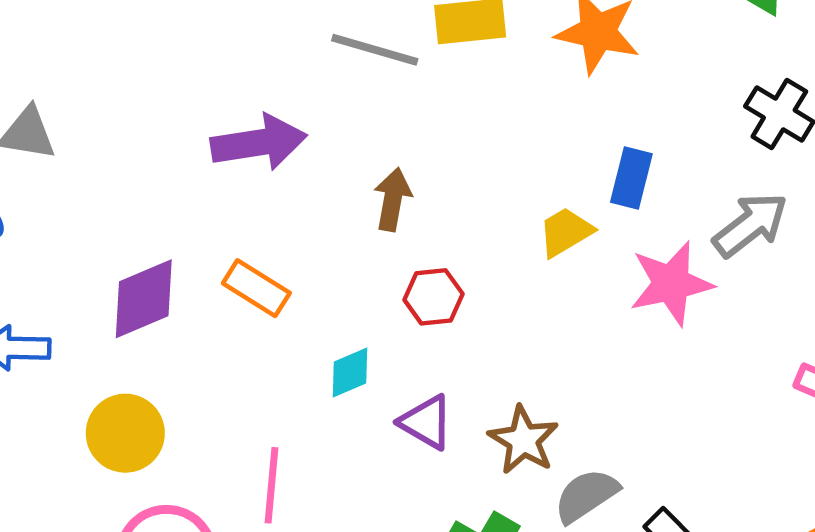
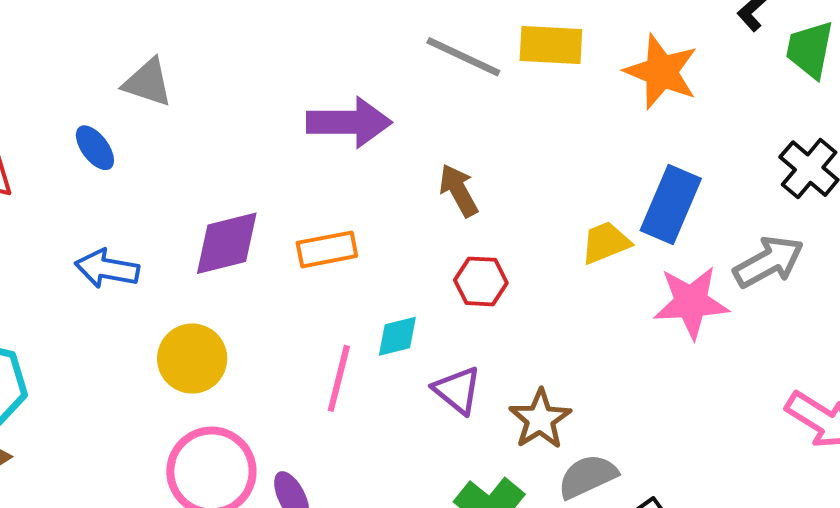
blue rectangle: (631, 178) -> (671, 204), size x1.4
brown arrow: (393, 199) -> (459, 190), turned -48
orange rectangle: (256, 288) -> (327, 249), turned -52
pink line: (271, 485) -> (339, 378), moved

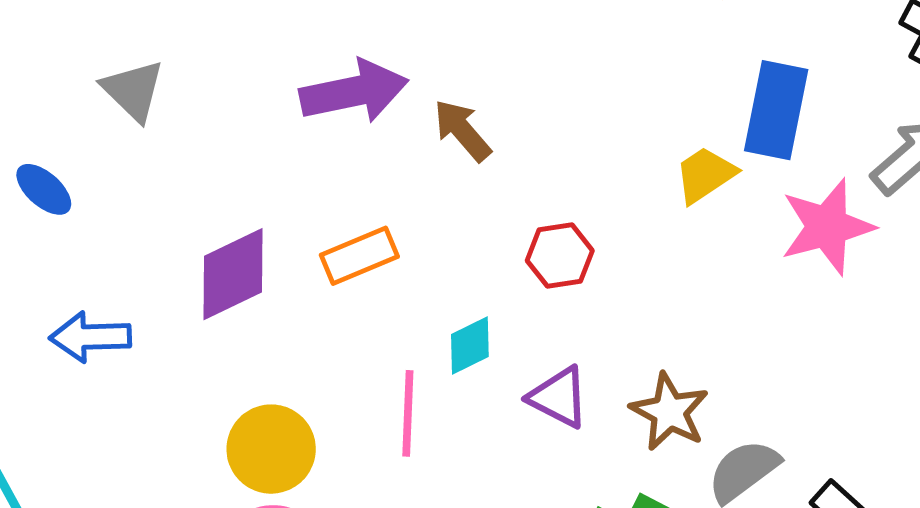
gray triangle: (148, 83) -> (133, 90), moved, turned 38
brown arrow: (459, 190) -> (462, 130), moved
yellow circle: (192, 359) -> (271, 449), moved

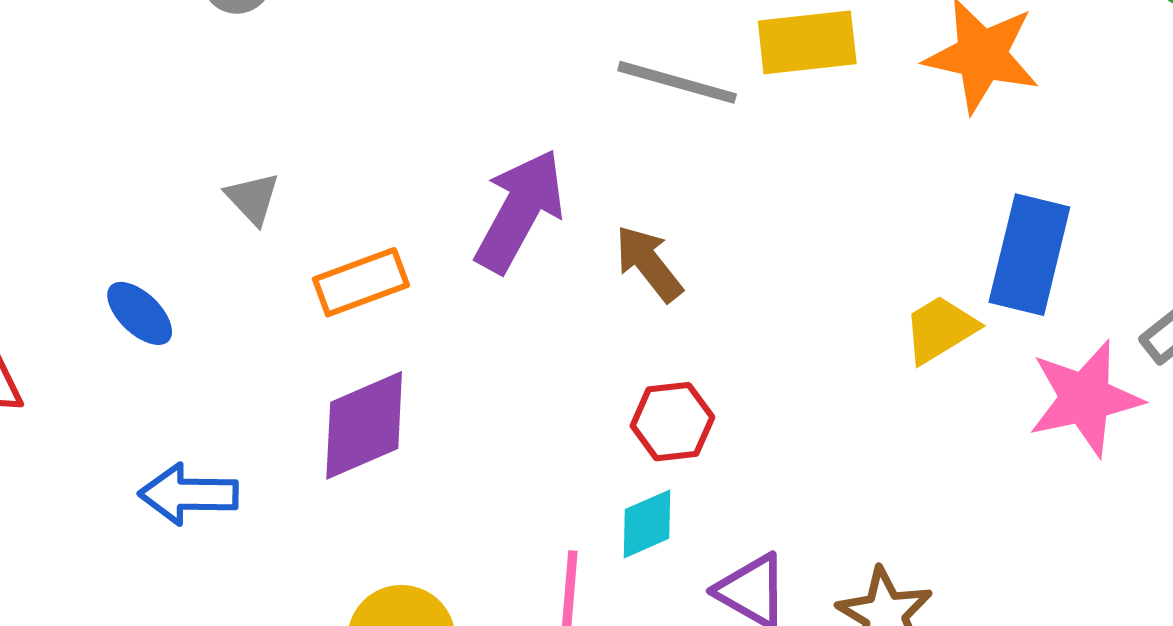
gray triangle: (133, 90) -> (253, 198), size x0.7
purple arrow: (354, 91) -> (520, 211), turned -52
orange rectangle: (359, 256) -> (361, 282), moved
red hexagon: (560, 256) -> (672, 422), moved

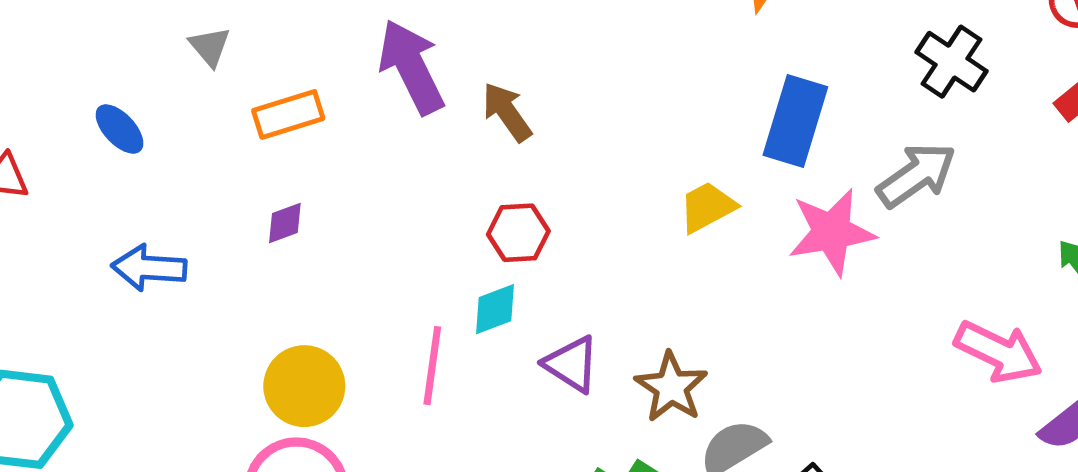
purple arrow: (520, 211) -> (411, 67), turned -58
yellow trapezoid: (940, 329) -> (707, 207), moved
purple diamond: (364, 425) -> (285, 223), size x0.5

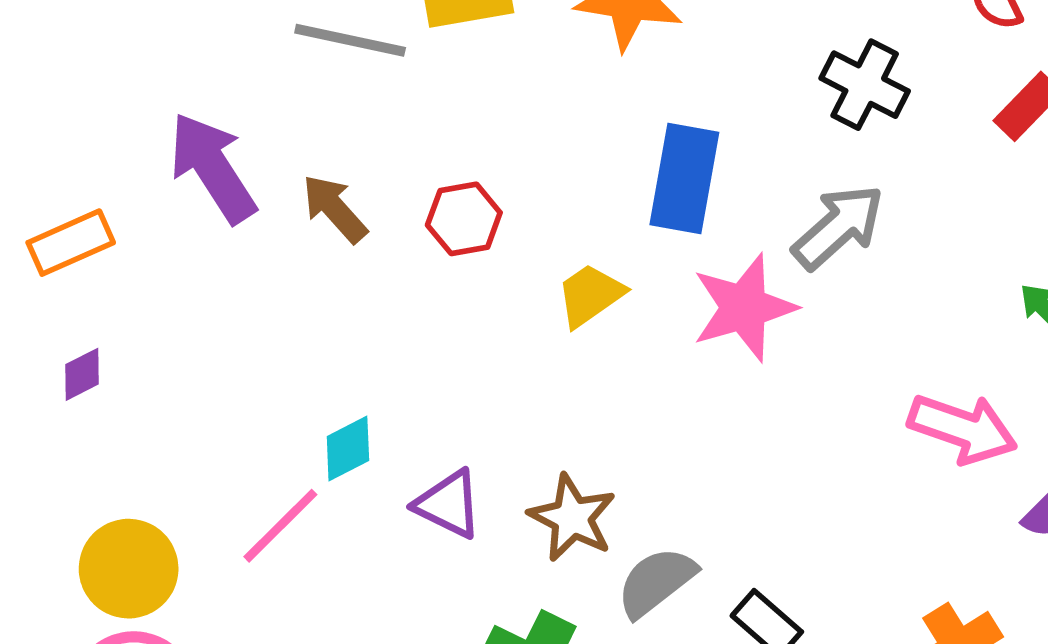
red hexagon: (518, 233) -> (464, 219), moved
pink line: (432, 366) -> (280, 526), turned 44

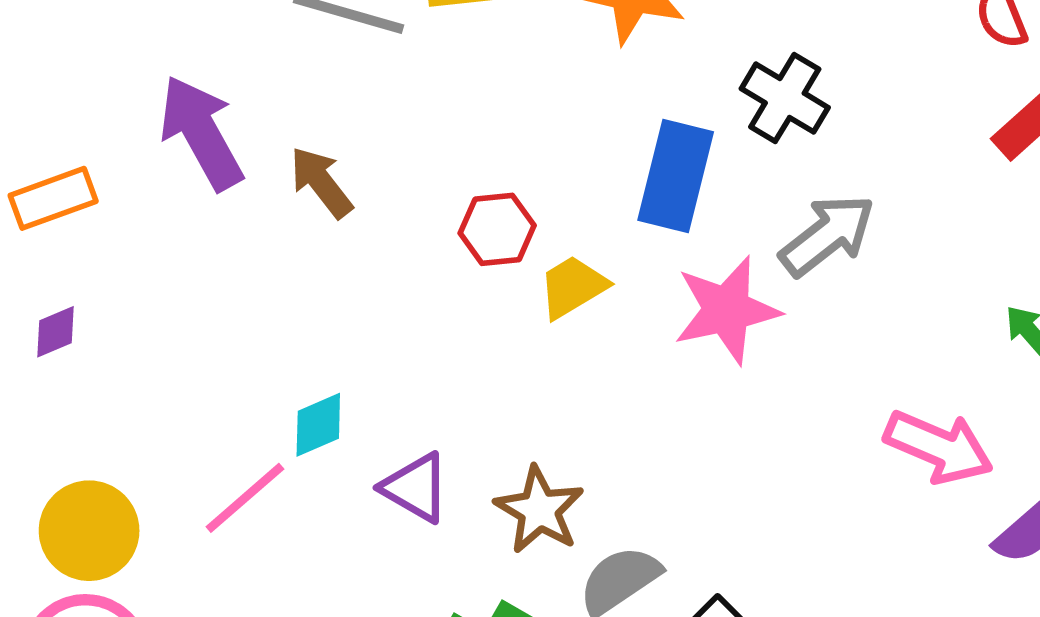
black cross: (865, 85) -> (785, 98), moved
red hexagon: (464, 219) -> (497, 229), moved

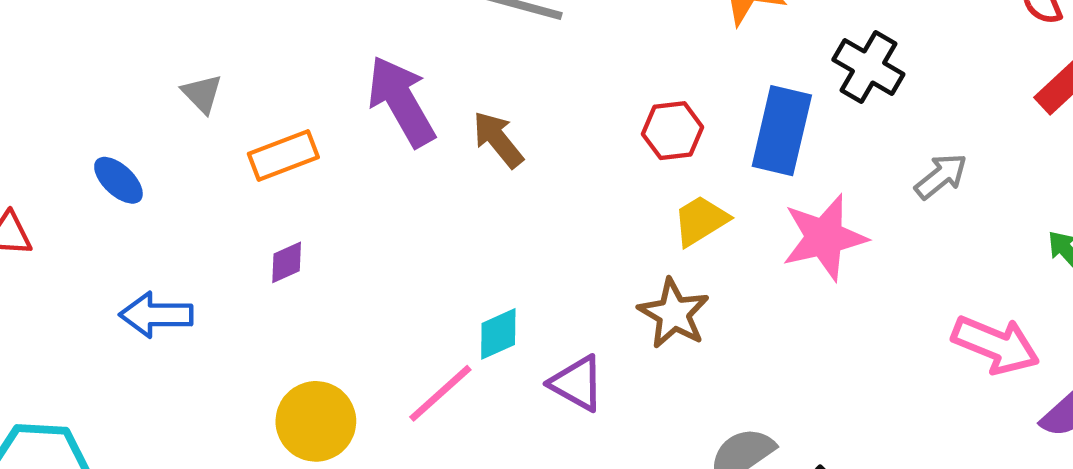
red hexagon: (497, 229) -> (673, 131), moved
gray arrow: (827, 235) -> (941, 176), moved, size x0.7
brown star: (539, 510) -> (674, 313), moved

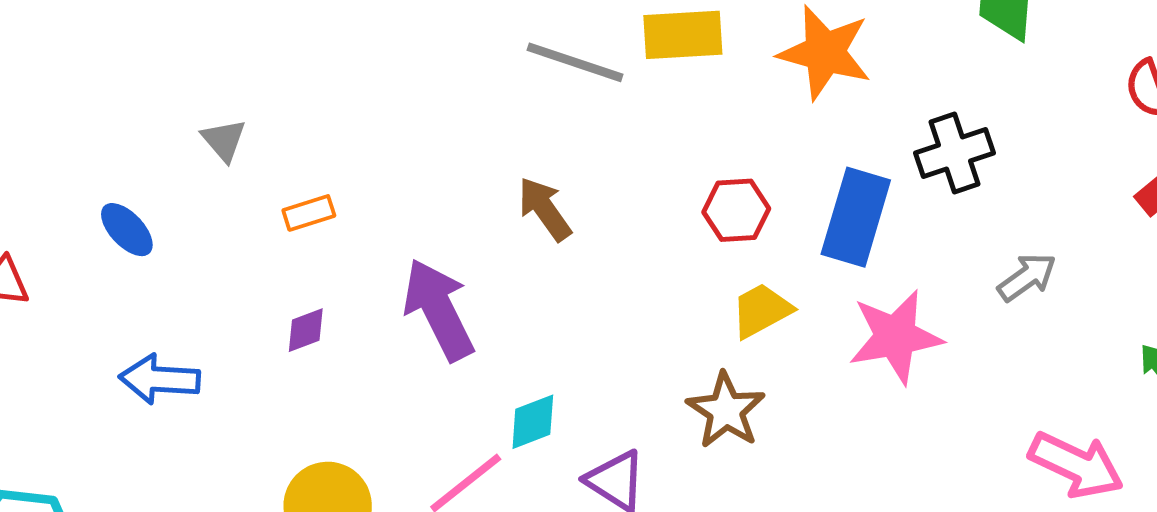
black cross: (868, 67) -> (955, 153), turned 38
purple arrow: (401, 101) -> (439, 310), moved
orange rectangle: (283, 156) -> (309, 213), size x0.7

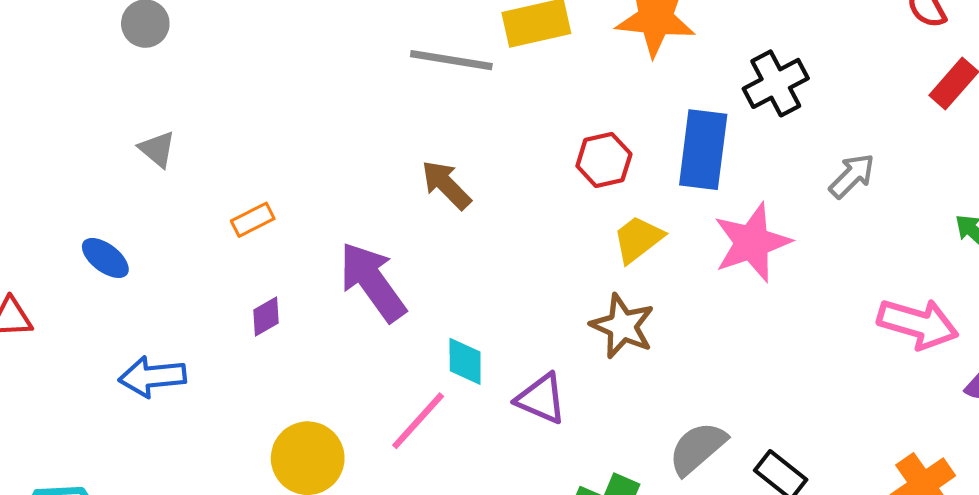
gray triangle: (224, 140) -> (157, 149), moved
cyan diamond: (533, 422) -> (465, 361), turned -60

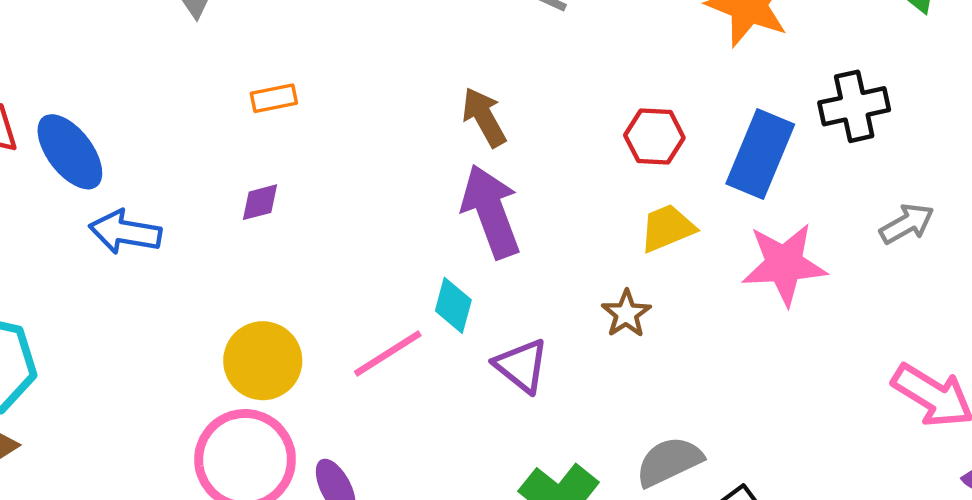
blue ellipse: (105, 258) -> (70, 152), moved, size x1.5
purple arrow: (373, 282) -> (491, 211), moved
brown star: (622, 326) -> (626, 314), size x0.7

